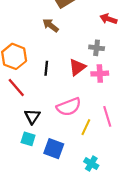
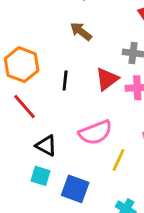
brown arrow: (51, 25) -> (81, 31), moved
black triangle: (32, 116) -> (46, 146), turned -35

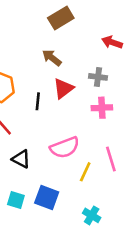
red triangle: (107, 79) -> (63, 88), moved
cyan square: (40, 176) -> (16, 200), moved

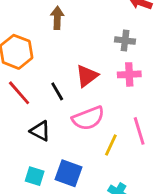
brown arrow: (52, 58) -> (57, 18), moved, turned 54
red triangle: (63, 88) -> (87, 76), moved
black line: (38, 101) -> (57, 91), moved, turned -36

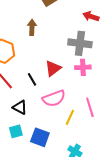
gray cross: (125, 41) -> (80, 43), size x1.6
cyan square: (35, 176) -> (16, 131), moved, turned -32

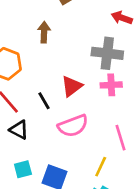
black triangle: (20, 107) -> (19, 130), moved
yellow line: (70, 117) -> (101, 167), moved

